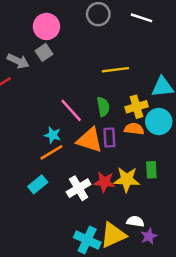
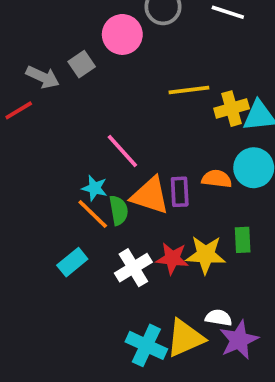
pink circle: (46, 26) -> (122, 34), moved
green semicircle: (103, 107) -> (119, 210), moved
yellow cross: (137, 107) -> (232, 109), moved
orange line: (51, 152) -> (93, 214), turned 75
purple star: (149, 236) -> (239, 340), size x1.5

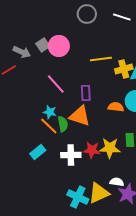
pink circle: (122, 34) -> (59, 46), moved
pink line: (122, 151) -> (56, 84), moved
purple rectangle: (180, 192) -> (86, 93), moved
white cross: (133, 268) -> (71, 155), turned 30

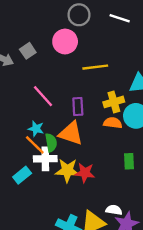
pink circle: (59, 46) -> (65, 42), moved
yellow cross: (124, 69) -> (114, 102), moved
yellow star: (110, 148) -> (67, 170), moved
white cross: (71, 155) -> (45, 159), moved

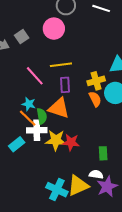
yellow line: (95, 67) -> (61, 65), moved
orange semicircle: (113, 123) -> (95, 99), turned 56
green rectangle: (129, 161) -> (103, 153), moved

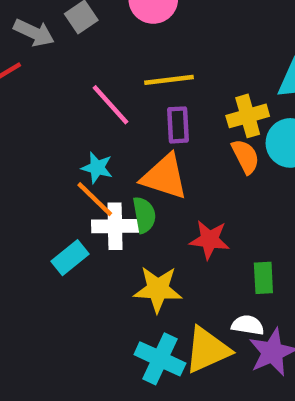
green semicircle: (42, 116) -> (144, 215), moved
yellow star: (56, 140) -> (158, 289), moved
red star: (71, 142) -> (209, 240), moved

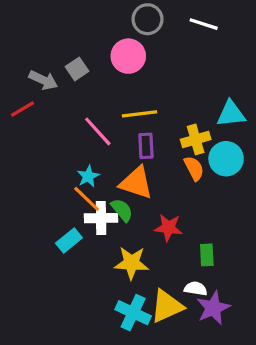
cyan star: (97, 168) -> (88, 176), turned 30
green semicircle: (144, 215) -> (122, 210), turned -30

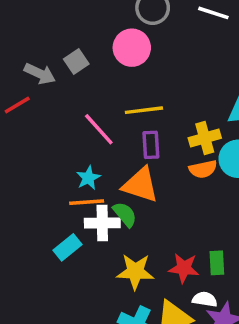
orange semicircle: (194, 168) -> (203, 169), turned 105
orange line: (87, 199) -> (87, 202), turned -48
red star: (168, 228) -> (184, 268), moved

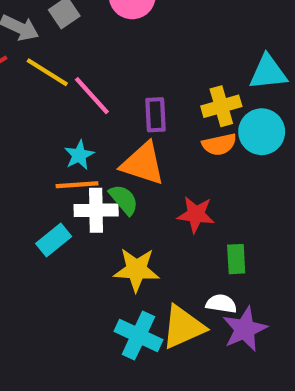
yellow line: (144, 110) -> (47, 72), moved, turned 39
red star: (184, 268) -> (196, 214), moved

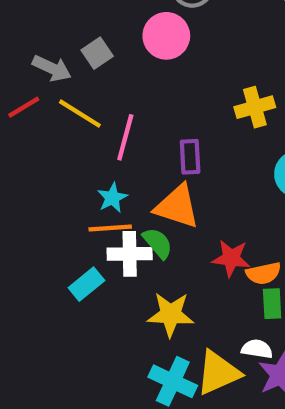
pink line: (92, 96) -> (125, 137), turned 57
yellow cross: (221, 106) -> (255, 107), moved
orange semicircle: (219, 144) -> (263, 273), moved

